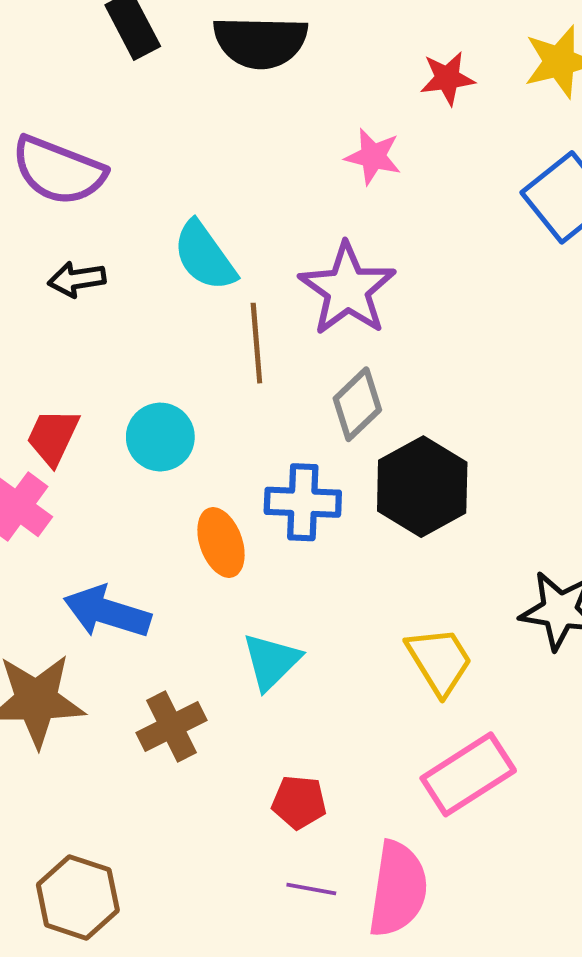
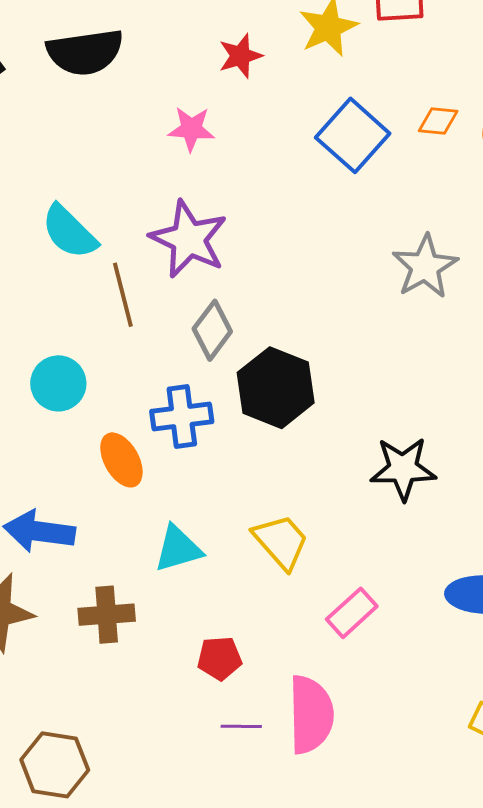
cyan triangle: (271, 661) -> (178, 549), turned 38
yellow trapezoid: (439, 661) -> (281, 542), moved
brown cross: (171, 726) -> (107, 615), turned 32
pink rectangle: (468, 774) -> (352, 613), size x0.7

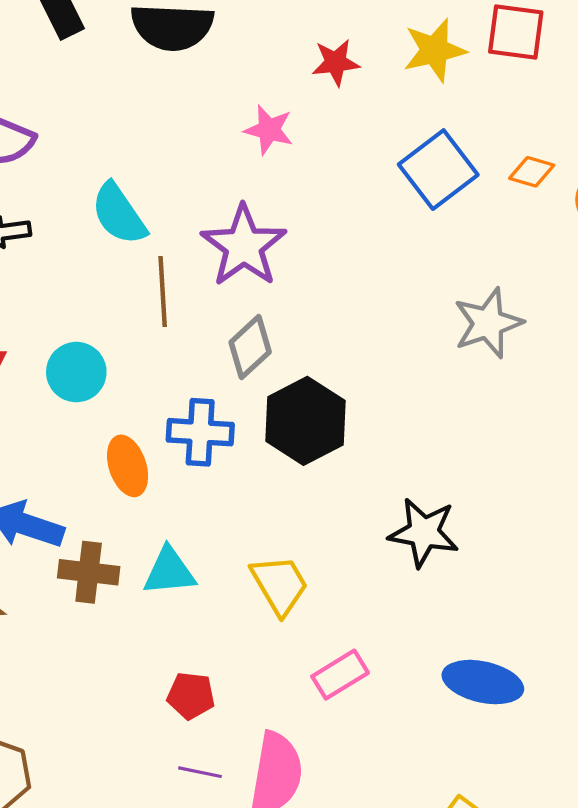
brown cross: (107, 615) -> (89, 572), moved

